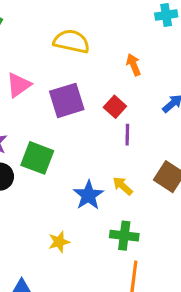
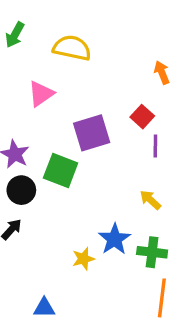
yellow semicircle: (71, 41) -> (72, 48), moved
purple square: (67, 100) -> (92, 133), moved
blue star: (88, 195) -> (114, 239), moved

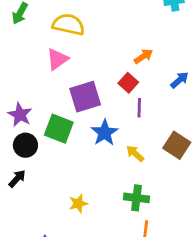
orange arrow: (162, 72) -> (143, 56), moved, turned 78
pink triangle: (41, 94) -> (57, 59), moved
blue star: (114, 239) -> (105, 133), moved

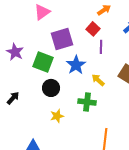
black circle: (25, 145) -> (51, 88), moved
green cross: (137, 198) -> (87, 102), moved

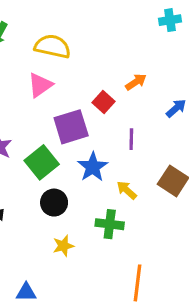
red square: (93, 29) -> (103, 102), moved
green square: (43, 62) -> (42, 162), turned 30

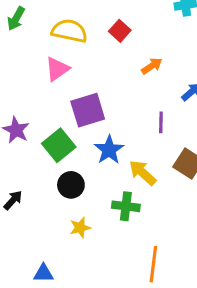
red square: (103, 102) -> (120, 31), moved
purple line: (131, 139) -> (161, 122), moved
yellow arrow: (127, 190) -> (143, 173), size x1.4

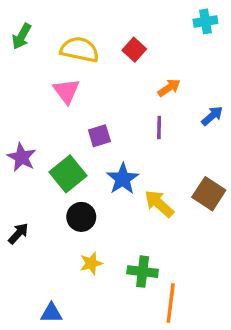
pink triangle: (57, 69) -> (66, 91), turned -32
purple square: (88, 110) -> (99, 136), size x0.6
purple line: (161, 122) -> (159, 127), moved
green cross: (126, 206) -> (143, 272), moved

